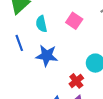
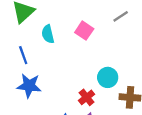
blue star: (47, 56) -> (29, 86), moved

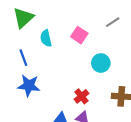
cyan circle: (108, 77) -> (101, 63), moved

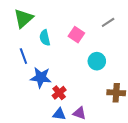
blue star: (29, 86) -> (41, 77), moved
red cross: (81, 96) -> (59, 93), moved

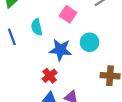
cyan semicircle: (45, 38) -> (37, 27), moved
blue star: (41, 77) -> (60, 50), moved

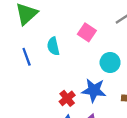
blue star: (60, 50) -> (94, 90), moved

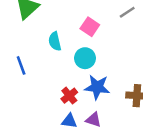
blue line: (27, 57) -> (21, 65), moved
cyan circle: (110, 63) -> (85, 58), moved

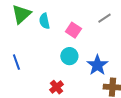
cyan semicircle: (55, 41) -> (44, 21), moved
blue star: (97, 87) -> (97, 65), moved, turned 30

